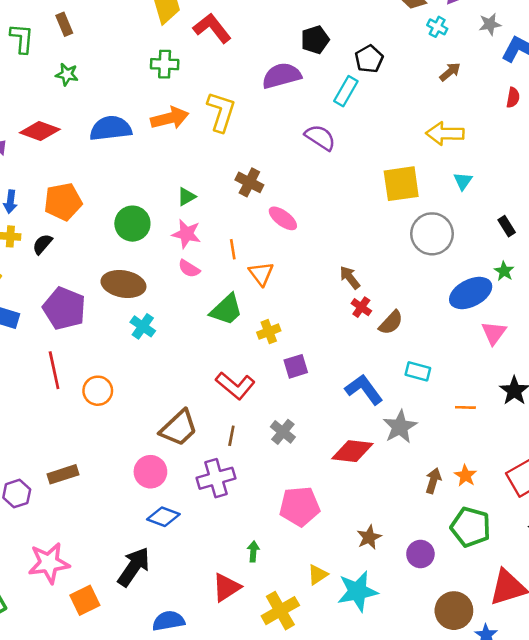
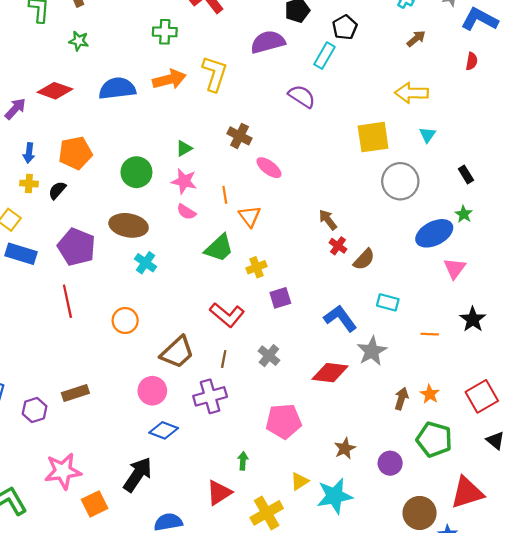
orange circle: (98, 391) -> (125, 321), moved

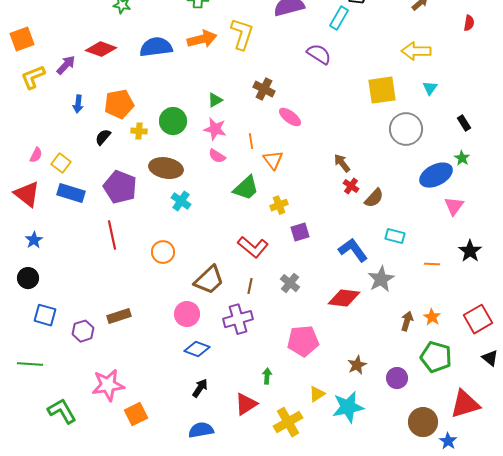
yellow cross: (29, 184) -> (139, 131), moved
black arrow: (138, 474) -> (200, 388), moved, size x0.6

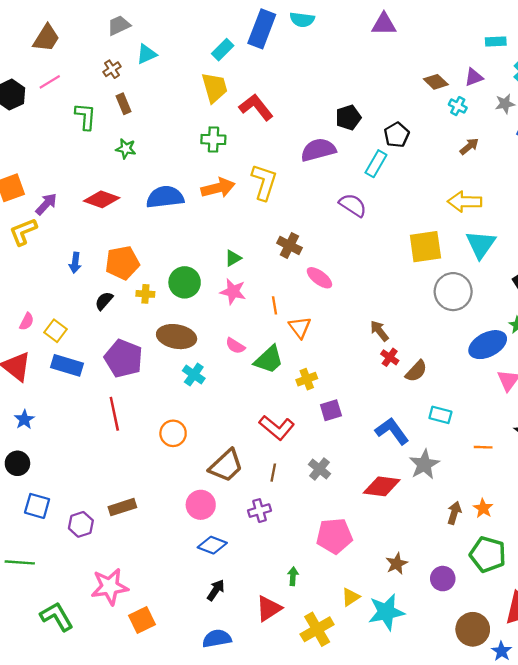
purple arrow: (66, 65) -> (46, 204), moved
cyan triangle: (430, 88) -> (481, 244), size x1.8
pink semicircle: (217, 156) -> (235, 346), moved
purple cross: (238, 319) -> (259, 511), size x0.7

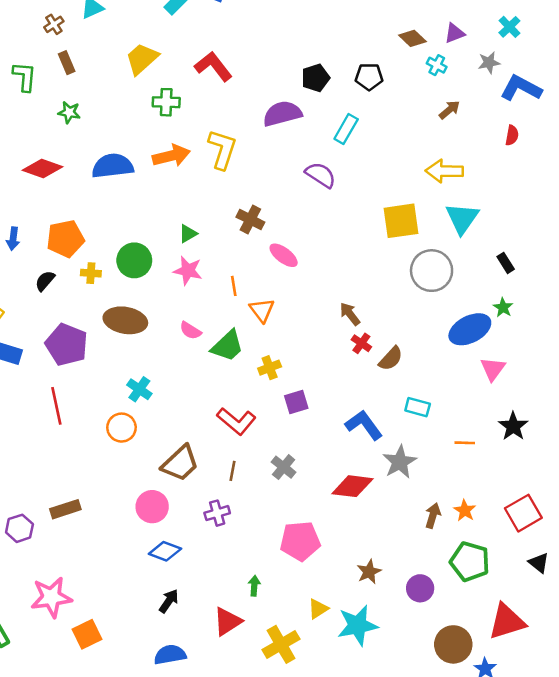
yellow trapezoid: (215, 88) -> (142, 59), moved, turned -116
black pentagon: (397, 135) -> (369, 77), moved, turned 30
cyan cross: (194, 375) -> (139, 389), moved

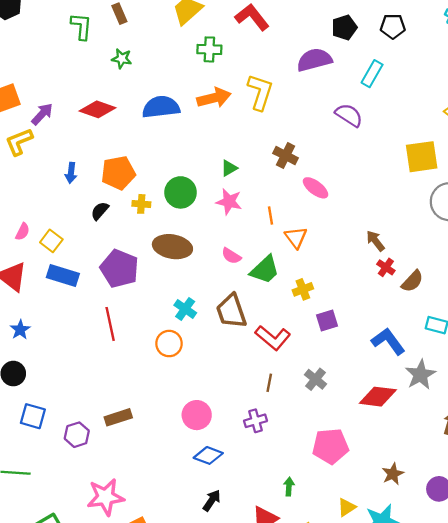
brown trapezoid: (180, 463) -> (231, 311), moved, turned 114

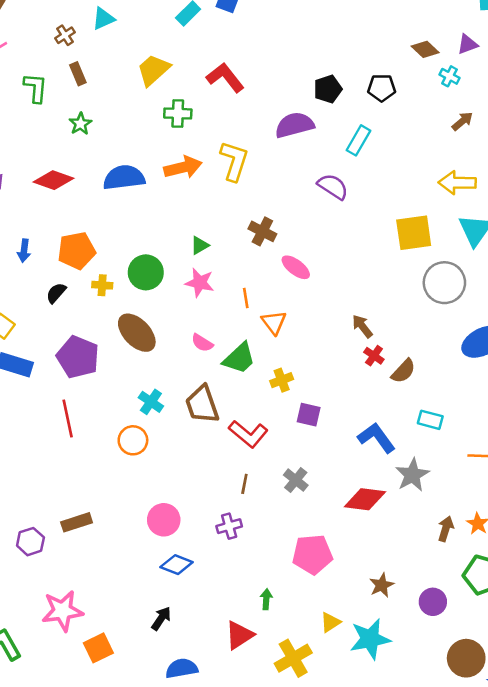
green star: (122, 59) -> (80, 124), turned 30
brown ellipse: (172, 247) -> (137, 333), turned 36
purple square: (327, 320) -> (309, 415), turned 30
black arrow: (212, 500) -> (161, 618), moved

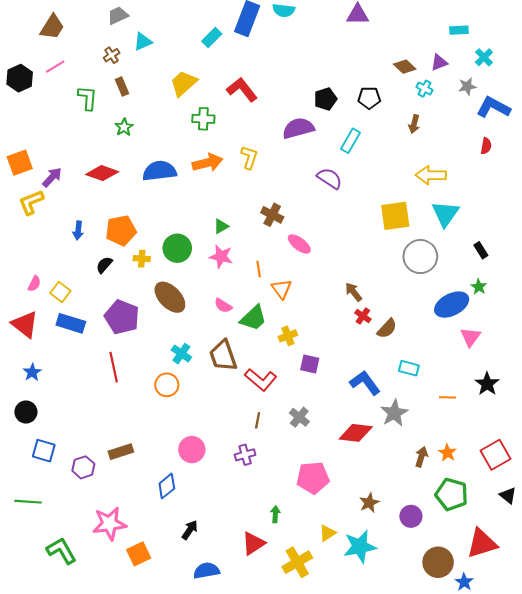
brown arrow: (462, 121) -> (414, 124), moved, turned 144
yellow L-shape: (234, 161) -> (249, 157), size x0.7
blue diamond: (177, 565) -> (167, 486), moved, turned -60

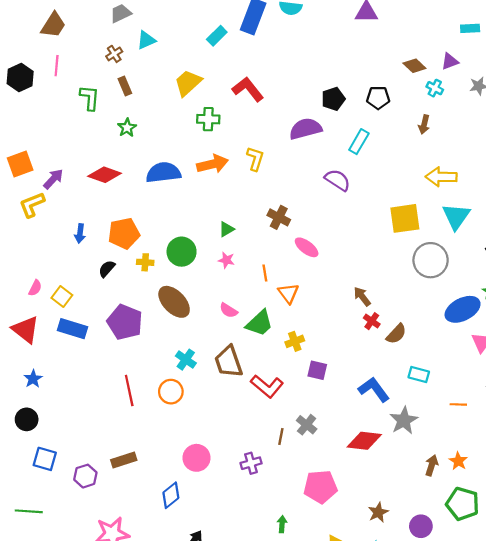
pink line: (55, 67) -> (57, 66), turned -54
pink star: (221, 257) -> (226, 260), size x0.7
red line: (114, 367) -> (129, 391), moved
brown line: (258, 420) -> (281, 436), moved

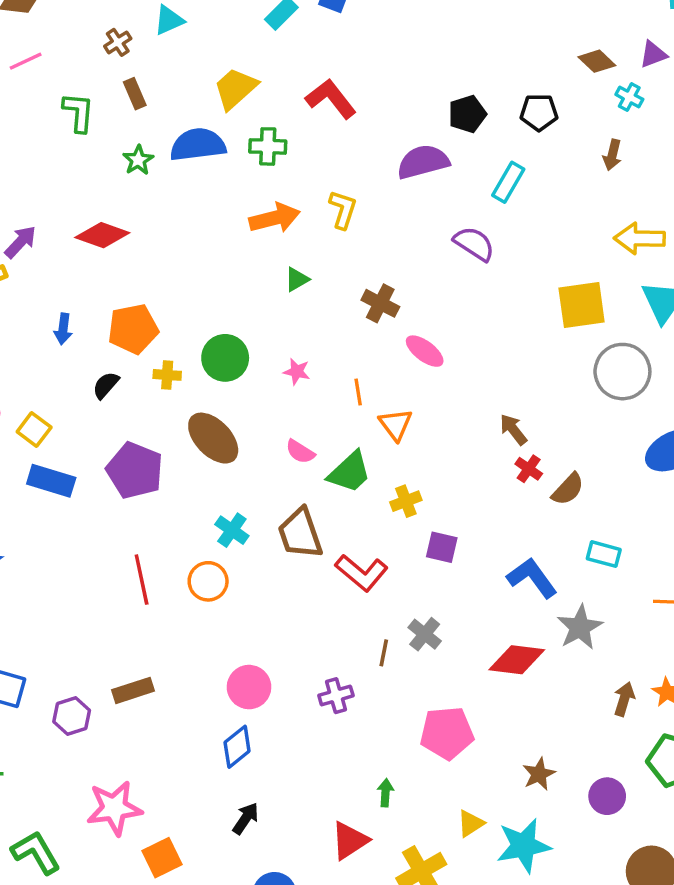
pink line: (57, 66) -> (26, 61), turned 60
blue semicircle: (163, 173) -> (198, 145), moved
green triangle: (226, 229) -> (297, 279), moved
blue diamond: (171, 495) -> (237, 747), moved

